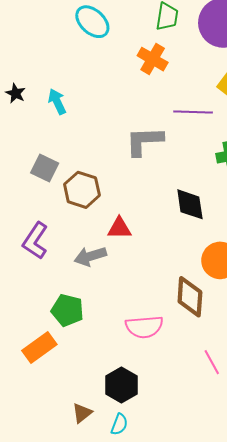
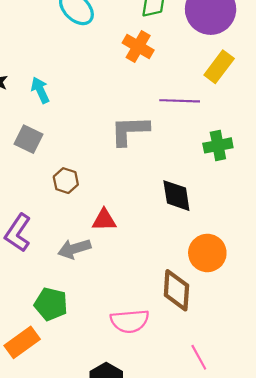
gray square: (45, 168) -> (29, 139), moved
brown hexagon: (82, 190) -> (66, 181), size x0.7

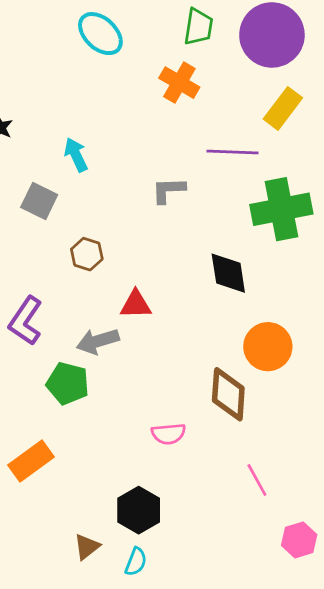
cyan arrow: (40, 90) -> (76, 155), moved
gray L-shape: (130, 131) -> (168, 190), size x0.7
green cross: (218, 145) -> (281, 209), size x1.6
green pentagon: (51, 304) -> (68, 383), moved
pink semicircle: (130, 321) -> (168, 434), size x0.7

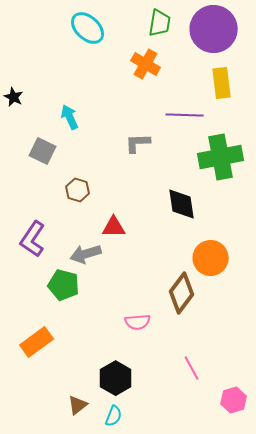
yellow rectangle: (283, 108) -> (222, 83), turned -44
brown diamond: (228, 394) -> (182, 293), turned 33
pink line: (257, 480) -> (192, 368), moved

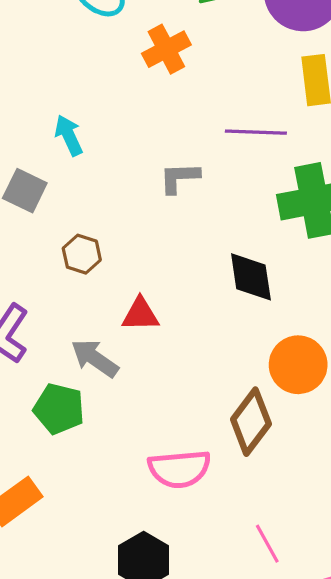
orange cross: (146, 64) -> (166, 49), moved, turned 32
gray arrow: (86, 254) -> (95, 358), turned 52
pink semicircle: (138, 322) -> (179, 469), size x1.5

